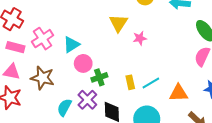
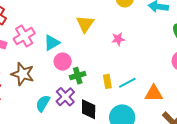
yellow triangle: (118, 23) -> (85, 24), moved

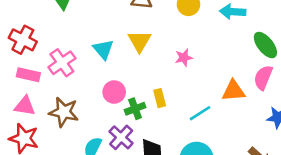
cyan triangle: (52, 43) -> (103, 49), moved, turned -36
yellow rectangle: (107, 81) -> (160, 98), moved
orange triangle: (154, 93) -> (233, 91), moved

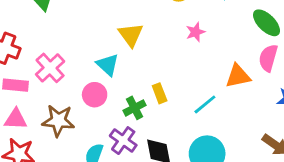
cyan triangle: (103, 49) -> (108, 65), moved
pink star: (184, 58) -> (195, 32), moved
pink circle: (114, 92) -> (95, 95), moved

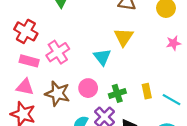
yellow rectangle: (160, 93) -> (147, 91), moved
pink circle: (95, 95) -> (88, 88), moved
cyan line: (205, 104) -> (172, 100), turned 60

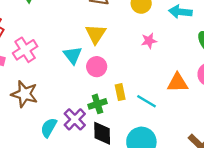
pink circle: (88, 88) -> (97, 67), moved
green cross: (117, 93) -> (97, 104), moved

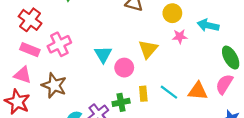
yellow triangle: (96, 34) -> (148, 49), moved
pink star: (149, 41) -> (180, 36), moved
cyan line: (147, 101) -> (169, 92), moved

